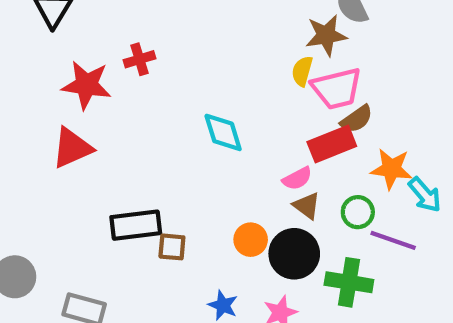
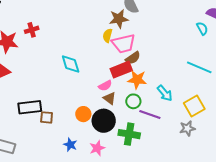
orange star: (391, 169) -> (137, 80), moved

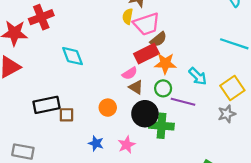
red cross: (32, 30) -> (41, 17), size x1.5
cyan diamond: (71, 64) -> (72, 56), moved
black circle: (104, 121) -> (145, 114), moved

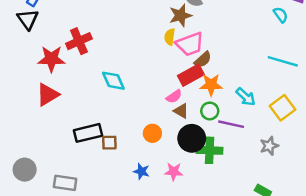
gray star: (227, 114) -> (269, 146), moved
pink star: (127, 145) -> (174, 172), turned 30

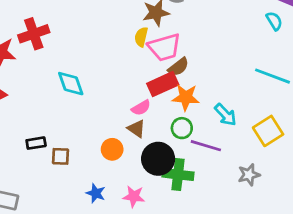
brown triangle: (181, 111) -> (136, 129), moved
black rectangle: (88, 133) -> (36, 143), size x0.6

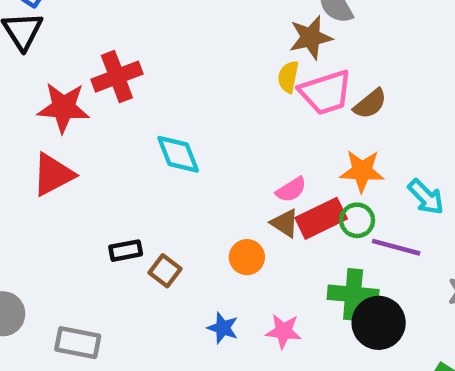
brown semicircle: (178, 67) -> (370, 104), moved
red rectangle: (163, 84) -> (321, 218), moved
brown square: (61, 156) -> (165, 271), turned 36
black circle: (158, 159) -> (379, 323), moved

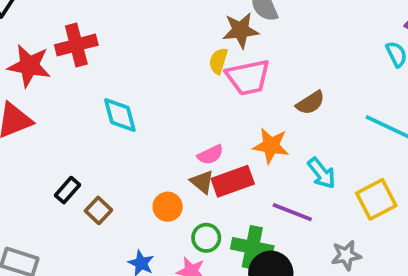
brown semicircle: (370, 104) -> (310, 103), moved
green circle: (357, 220) -> (206, 238), moved
black rectangle: (126, 251) -> (68, 190), turned -44

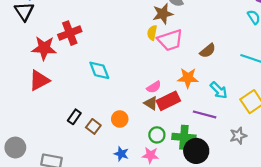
orange circle: (168, 207) -> (120, 119), moved

